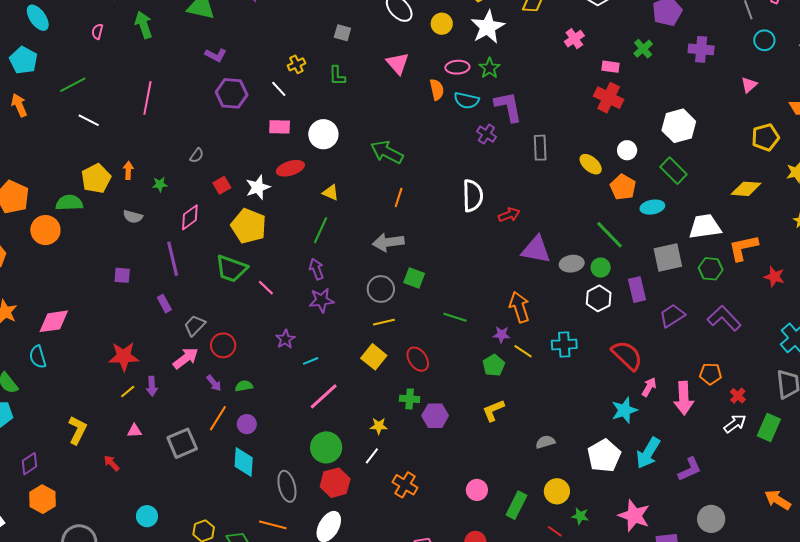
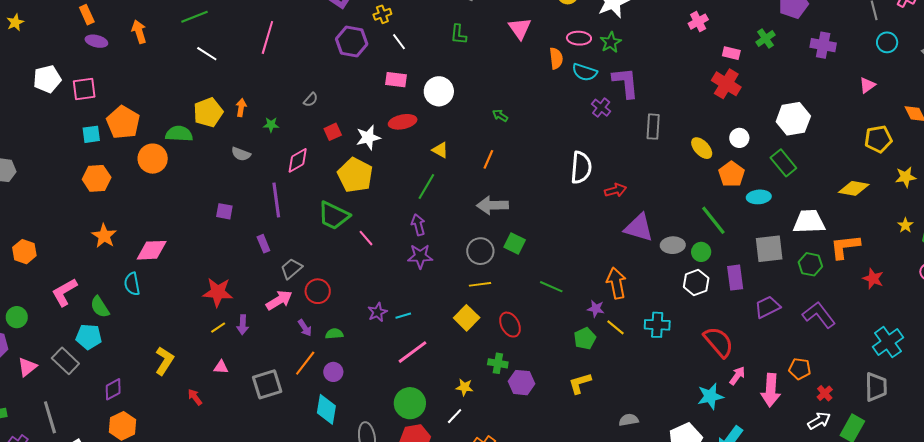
yellow cross: (296, 64) -> (382, 14), moved
green arrow: (387, 152) -> (500, 116), size x0.5
orange line: (399, 197) -> (488, 159), moved
purple star: (285, 339) -> (377, 312), moved

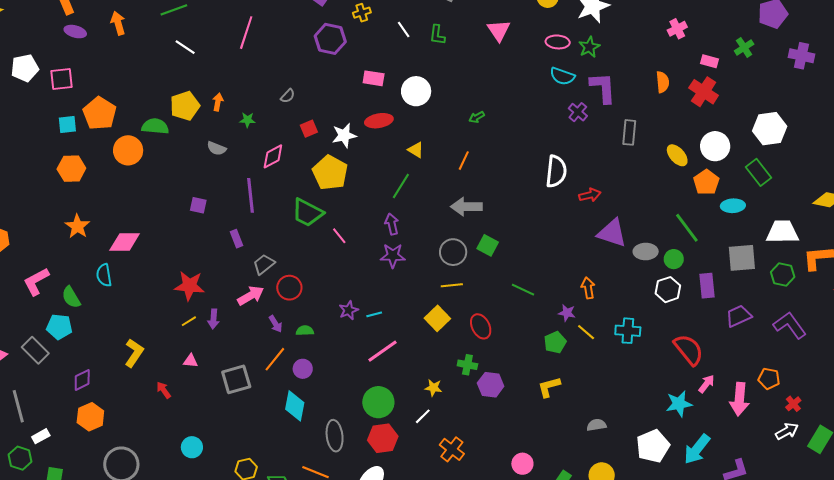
white line: (399, 42) -> (404, 29), moved
orange semicircle: (556, 58) -> (663, 82), moved
green arrow: (500, 116) -> (477, 117), turned -63
white circle: (739, 138) -> (715, 146), size x1.5
orange arrow: (616, 283) -> (588, 288), size x0.7

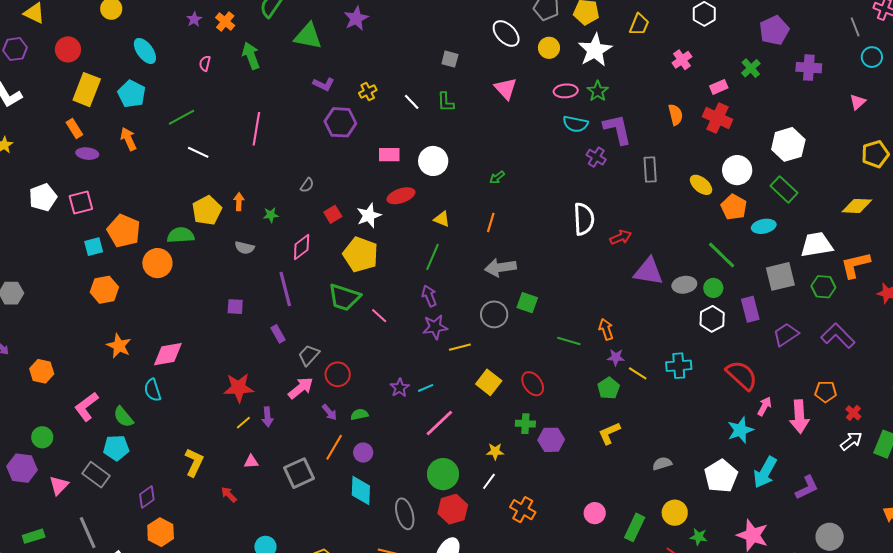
pink rectangle: (709, 61) -> (719, 87), turned -30
yellow line: (452, 285) -> (460, 347), moved
orange arrow: (588, 288) -> (606, 329), moved

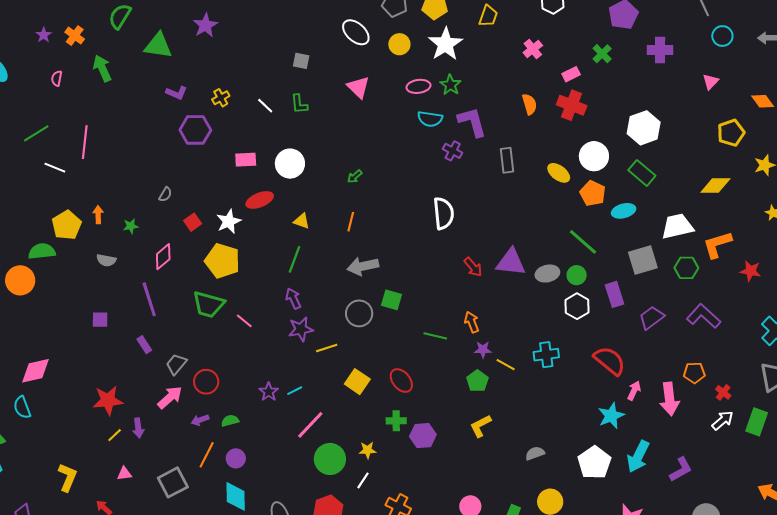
pink line: (256, 129) -> (85, 142), moved
red arrow: (621, 237) -> (473, 267), moved, turned 75
purple arrow: (329, 412) -> (200, 420), turned 114
green circle: (443, 474) -> (330, 459), moved

